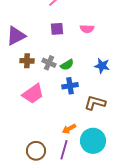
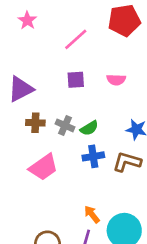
brown L-shape: (95, 103) -> (127, 162), moved
orange arrow: (69, 129) -> (92, 214), turned 80

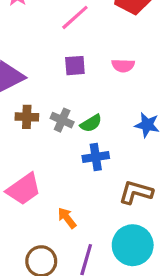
brown L-shape: (127, 162) -> (136, 192), moved
pink trapezoid: (43, 167) -> (24, 189), moved
orange arrow: (92, 214) -> (67, 218), moved

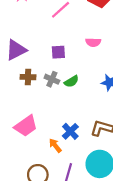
purple square: (75, 66) -> (58, 52), moved
blue cross: (96, 157) -> (70, 131), moved, turned -35

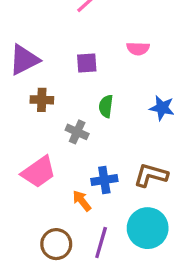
gray cross: (52, 79) -> (77, 132), moved
green semicircle: (71, 81) -> (106, 106), turned 128
blue cross: (70, 131) -> (104, 180), turned 35

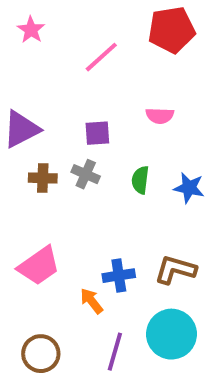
green semicircle: (106, 106) -> (140, 180), moved
gray cross: (77, 132) -> (86, 174), moved
brown circle: (56, 244) -> (41, 354), moved

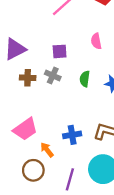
pink semicircle: (160, 116) -> (96, 41), turned 77
orange arrow: (92, 301) -> (47, 150), moved
brown circle: (41, 354) -> (33, 170), moved

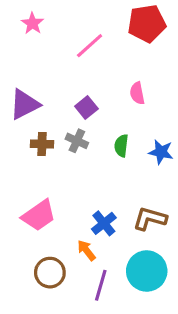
purple square: (60, 51) -> (86, 108), turned -35
blue cross: (72, 135) -> (104, 223), turned -30
orange arrow: (47, 150) -> (86, 250), moved

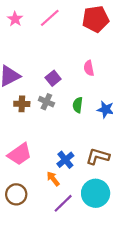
pink line: (90, 46) -> (50, 18), moved
brown circle: (50, 273) -> (16, 194), moved
purple line: (101, 285) -> (63, 203), turned 30

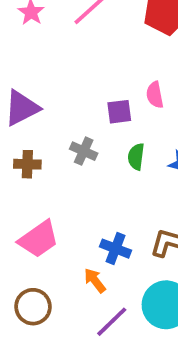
purple square: (53, 78) -> (119, 112), moved, turned 32
brown cross: (22, 104) -> (27, 164), moved
blue cross: (65, 160) -> (115, 249), turned -30

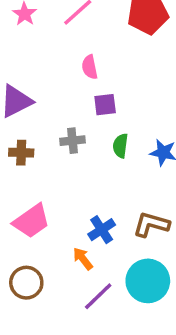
pink semicircle: (155, 95) -> (90, 67), moved
gray cross: (84, 151) -> (73, 141), turned -30
blue cross: (115, 249) -> (102, 230), turned 36

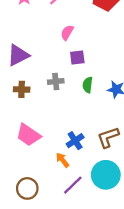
pink semicircle: (90, 67) -> (67, 33), turned 42
pink trapezoid: (31, 221) -> (28, 135), turned 70
brown L-shape: (151, 224) -> (108, 137), turned -35
brown circle: (26, 283) -> (27, 188), moved

